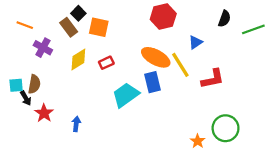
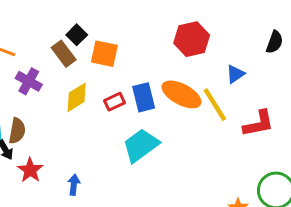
blue rectangle: (152, 82) -> (144, 97), moved

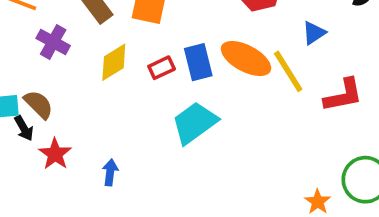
brown semicircle: (17, 131) -> (39, 104), turned -55

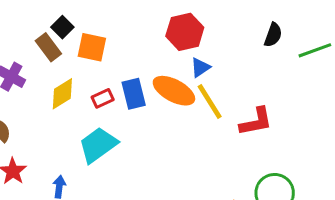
blue triangle: (314, 33) -> (200, 67), moved
cyan trapezoid: (195, 123) -> (98, 145), moved

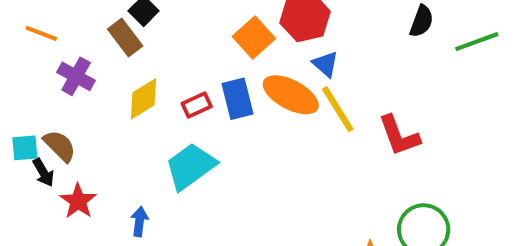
orange square: (92, 47) -> (254, 38), moved, turned 36
blue triangle: (200, 67) -> (325, 64), turned -45
red L-shape: (256, 122) -> (399, 136), turned 81

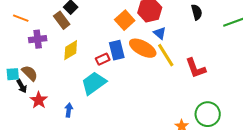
black semicircle: (422, 21) -> (197, 12), moved, turned -35
purple cross: (76, 76) -> (38, 39), turned -36
red rectangle: (197, 105) -> (103, 59), moved

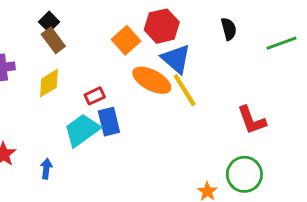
brown rectangle: (62, 20) -> (53, 40), moved
blue triangle: (160, 33) -> (176, 59), size x1.6
blue rectangle: (117, 50) -> (109, 122), moved
red L-shape: (196, 68) -> (252, 120), moved

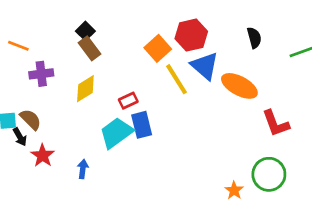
orange ellipse: (152, 80) -> (239, 86), moved
yellow line: (185, 90) -> (176, 79), moved

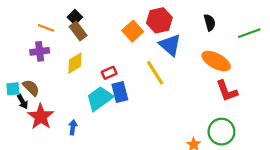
orange line: (18, 46) -> (46, 28), moved
yellow line: (176, 79) -> (155, 73), moved
orange ellipse: (239, 86) -> (216, 61), moved
red star: (43, 156) -> (41, 117), size x1.4

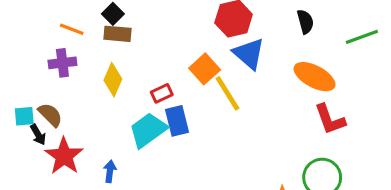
brown rectangle: (78, 31) -> (117, 34), turned -48
orange square: (133, 31) -> (205, 69), moved
yellow diamond: (75, 63) -> (113, 80), turned -35

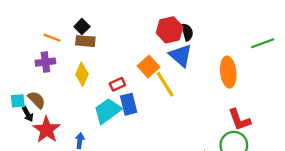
black semicircle: (305, 22) -> (187, 32), moved
orange ellipse: (315, 77) -> (228, 72), turned 56
red L-shape: (330, 119) -> (239, 120), moved

